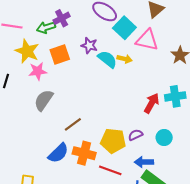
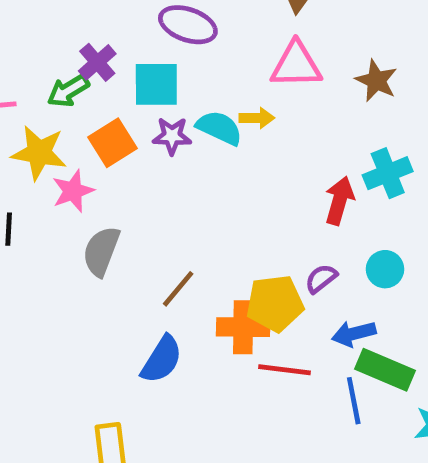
cyan square: (124, 28) -> (156, 84), moved, turned -30
purple star: (89, 45) -> (172, 136), moved
orange cross: (84, 153) -> (243, 327), moved

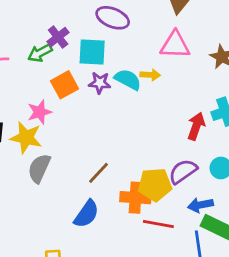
yellow star: (39, 153) -> (26, 138), moved
gray semicircle: (101, 251) -> (39, 168), moved
purple semicircle: (321, 279) -> (183, 171), size x1.5

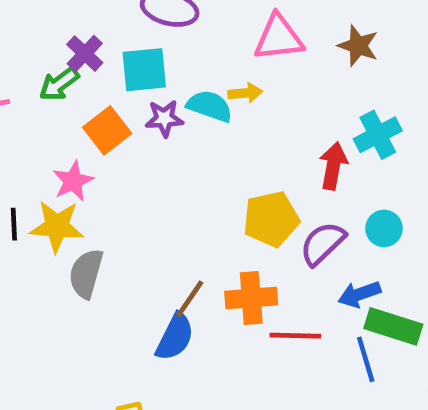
brown line: (98, 173) -> (190, 299), moved
yellow pentagon: (155, 185) -> (271, 219), moved

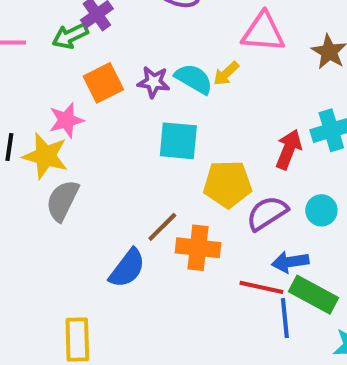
cyan square: (144, 70) -> (178, 141), moved
yellow arrow: (245, 93) -> (226, 74), turned 132
brown line: (190, 299) -> (162, 227), moved
red line: (295, 336) -> (261, 287), moved

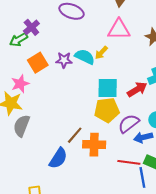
cyan square: (178, 141) -> (108, 88), moved
red arrow: (289, 149) -> (137, 89), turned 42
blue arrow: (290, 262) -> (143, 137), moved

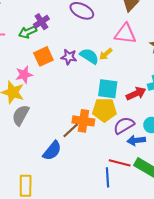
orange cross: (94, 145) -> (83, 121), moved
blue line: (142, 177) -> (108, 177), moved

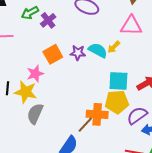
green arrow: (28, 32) -> (30, 13), moved

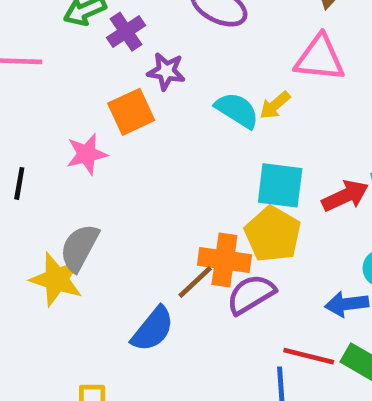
purple star: (78, 53) -> (166, 71), moved
yellow star: (26, 92) -> (57, 279), moved
yellow pentagon: (117, 102) -> (273, 234), turned 30
purple semicircle: (137, 116) -> (251, 294), moved

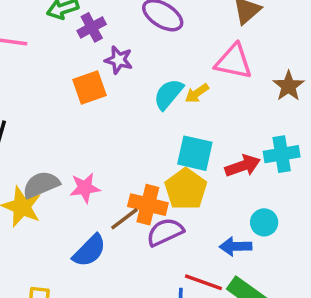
cyan semicircle: (237, 110) -> (168, 94), turned -88
pink star: (87, 154) -> (85, 188), moved
gray semicircle: (79, 248) -> (41, 185), turned 33

